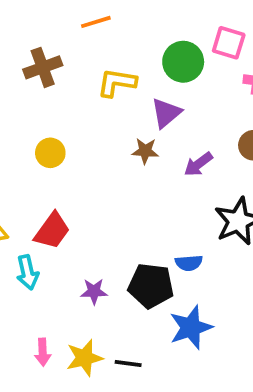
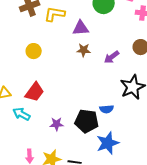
yellow L-shape: (117, 83) -> (55, 14), moved
purple triangle: (166, 113) -> (81, 28), moved, turned 36
cyan arrow: (28, 272) -> (22, 114), turned 132

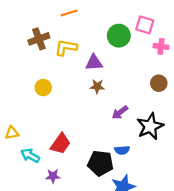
purple arrow: (112, 57) -> (120, 112), moved
red trapezoid: (35, 92) -> (60, 144), moved
purple star: (57, 124) -> (53, 176), moved

